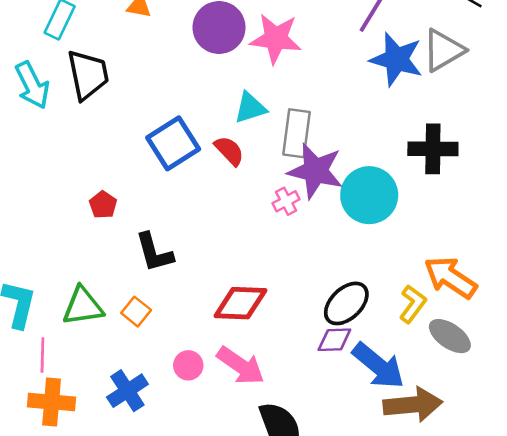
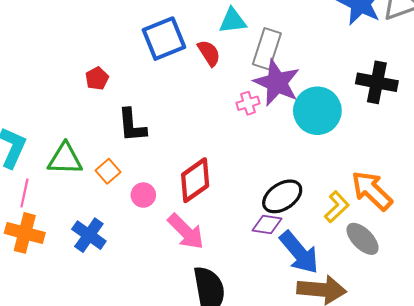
red diamond: (240, 303) -> (195, 180), turned -48
pink circle: (188, 365) -> (143, 195), moved
blue cross: (127, 391) -> (89, 235), turned -32

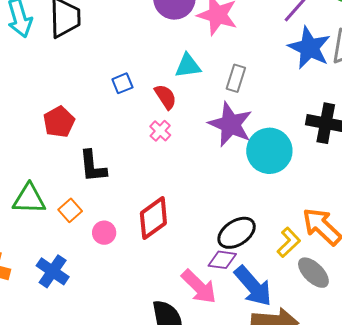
blue square: (164, 39) -> (122, 83), size x0.5
gray rectangle: (267, 49) -> (236, 78), moved, size x0.7
red pentagon: (97, 78) -> (59, 122), size x1.4
pink cross: (248, 103) -> (160, 131), moved, turned -30
pink arrow: (186, 232) -> (199, 287), moved

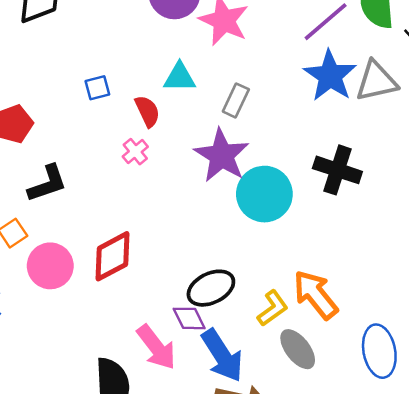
black L-shape: (93, 166) -> (47, 183), turned -111
pink circle: (104, 233) -> (50, 266), size x1.6
purple diamond: (222, 260) -> (189, 318), turned 48

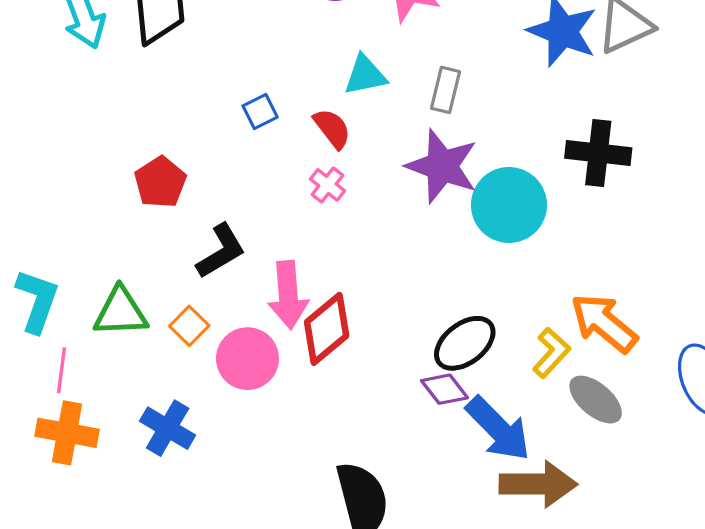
pink arrow: (156, 347) -> (288, 295), moved, turned 45

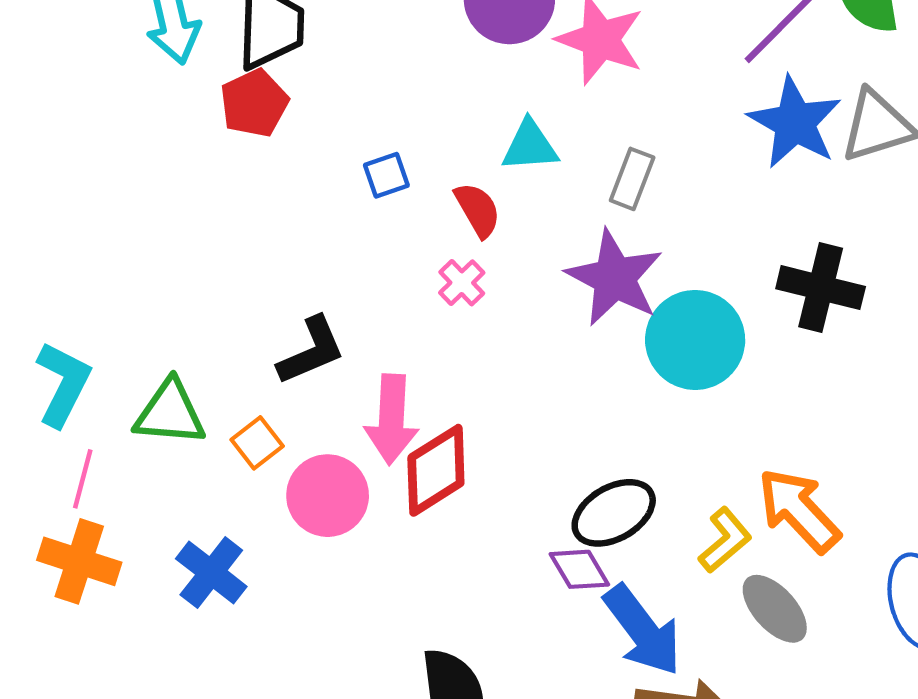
red pentagon: (160, 182) -> (254, 103), moved

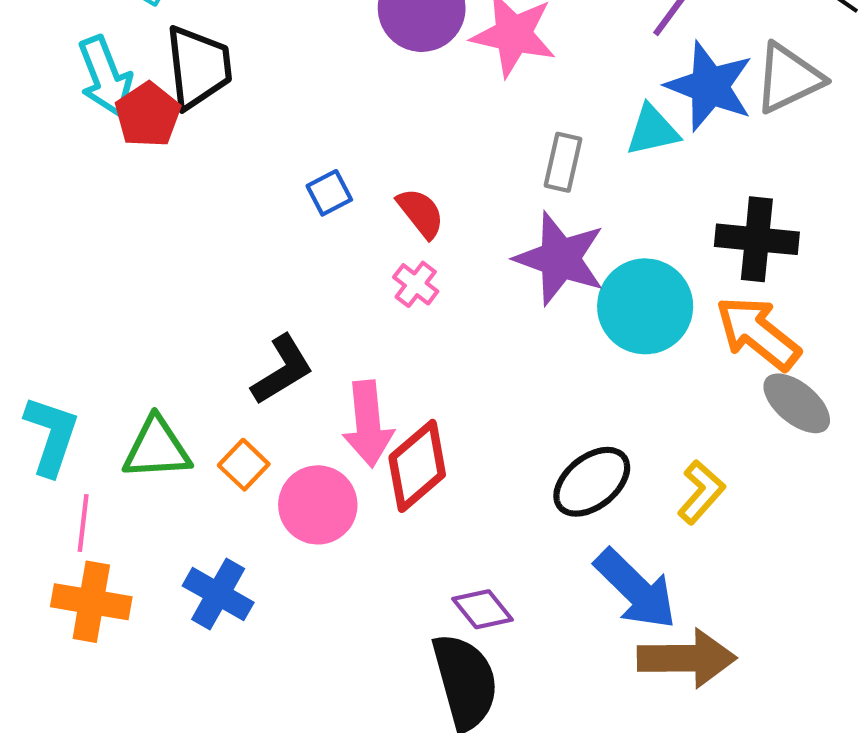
red pentagon: (254, 103) -> (148, 115), moved
cyan triangle: (530, 146) -> (652, 130), moved
orange arrow: (799, 510) -> (758, 333), moved
purple diamond: (579, 569) -> (483, 609), moved
gray ellipse: (775, 609) -> (797, 403), moved

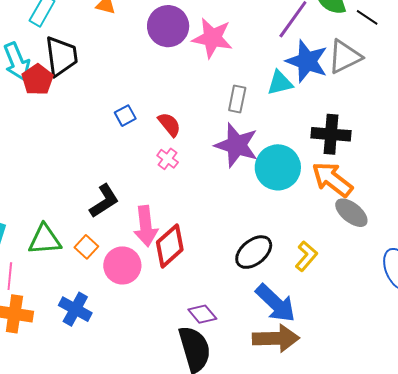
brown arrow: (687, 658) -> (276, 338), moved

